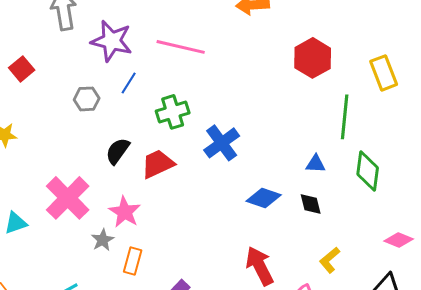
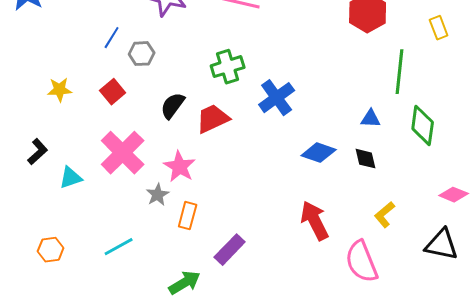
red square: (22, 69) -> (113, 92), moved
yellow rectangle: (384, 73) -> (439, 28), size x0.7
blue line: (129, 83) -> (112, 38), moved

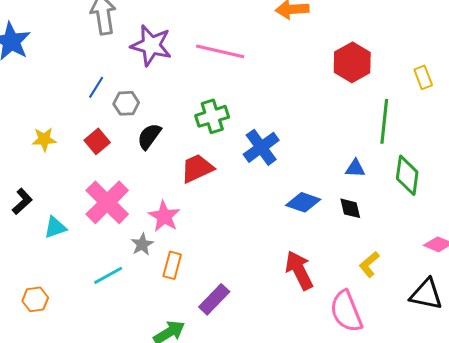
black semicircle: (173, 106) -> (149, 136), moved
cyan line: (119, 247) -> (108, 275), moved

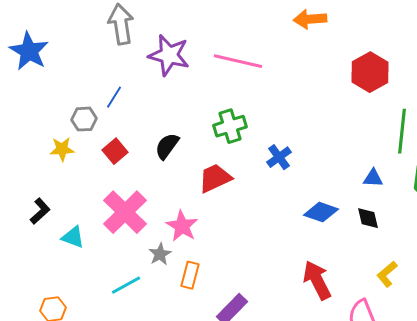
gray hexagon: (126, 103) -> (84, 119), moved
blue cross: (261, 147) -> (279, 157), size x0.7
cyan triangle: (55, 227) -> (73, 237), turned 40

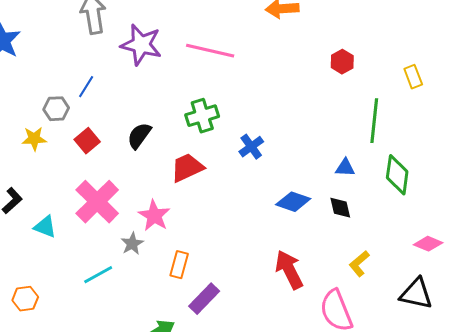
red hexagon: (370, 72) -> (342, 62), size x0.6
orange rectangle: (190, 275) -> (179, 265), moved

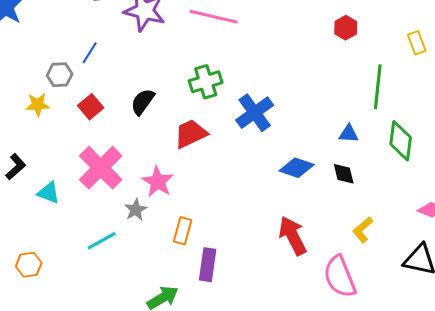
blue cross: (251, 147) -> (255, 113), size x1.5
purple rectangle: (204, 299) -> (208, 265), turned -36

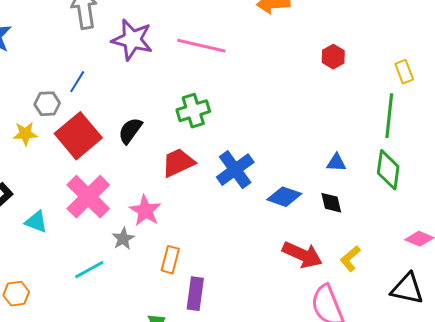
green line: (378, 87) -> (389, 116), moved
red square: (91, 107) -> (78, 136), size x1.8
blue cross: (255, 113) -> (235, 170), moved
red arrow: (293, 236) -> (302, 255), moved, turned 141

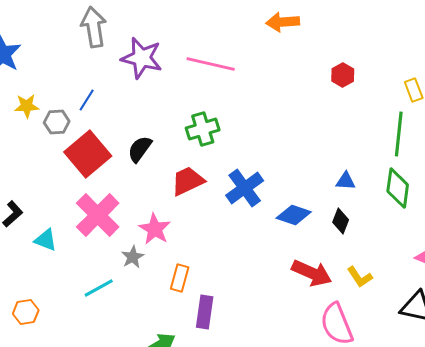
yellow star: (25, 134) -> (27, 106), moved
black diamond: (331, 203) -> (341, 221), turned 35
yellow L-shape: (350, 259) -> (360, 277), turned -84

